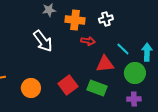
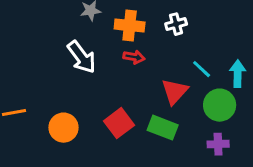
red arrow: (88, 41) -> (134, 57), moved
red triangle: (105, 64) -> (175, 92), turned -42

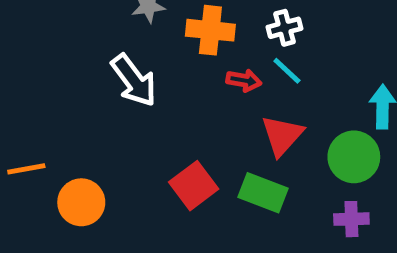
red arrow: (134, 57) -> (244, 80), moved
cyan line: (202, 69) -> (287, 71), moved
orange circle: (64, 128) -> (81, 202), moved

